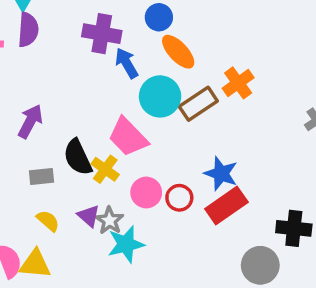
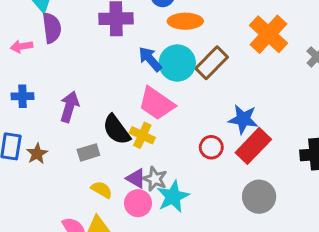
orange ellipse: (178, 52) -> (185, 21), turned -36
blue arrow: (127, 63) -> (150, 59), moved
orange cross: (238, 83) -> (268, 34), moved, size x1.4
pink circle: (146, 192) -> (138, 203), moved
gray circle: (260, 265) -> (259, 197), moved

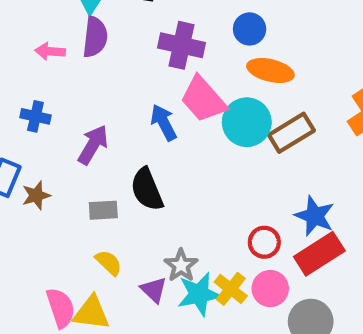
blue arrow: (150, 59) -> (164, 122), moved
pink trapezoid: (156, 104) -> (203, 99), moved
yellow cross: (142, 135) -> (231, 289), moved
purple triangle: (136, 178) -> (154, 290), moved
pink circle: (138, 203) -> (270, 289), moved

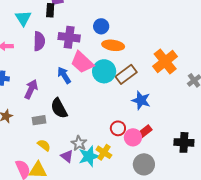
purple semicircle: (95, 37) -> (39, 41), moved
blue star: (315, 216) -> (141, 100), moved
red rectangle: (319, 254) -> (145, 131), size x0.6
pink circle: (270, 289) -> (133, 137), moved

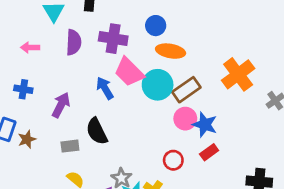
red rectangle: (145, 131) -> (209, 152), moved
pink circle: (133, 137) -> (185, 119), moved

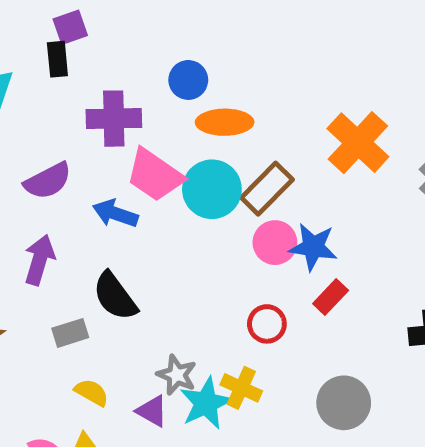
purple semicircle: (74, 42) -> (48, 181), moved, turned 70
blue arrow: (105, 88) -> (115, 214), turned -30

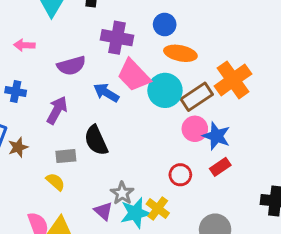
orange cross: (358, 143) -> (233, 80), moved
yellow semicircle: (92, 392) -> (55, 182), moved

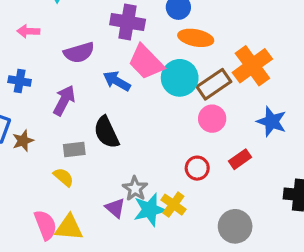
blue star: (216, 136) -> (272, 122), moved

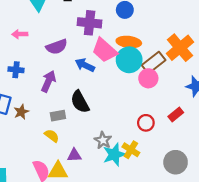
orange ellipse: (196, 38) -> (129, 42), moved
pink circle: (212, 119) -> (148, 78), moved
purple triangle: (115, 208) -> (74, 155), moved, turned -40

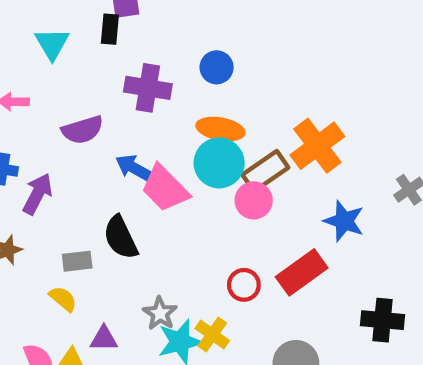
pink trapezoid: (104, 50) -> (165, 188), moved
purple arrow: (48, 81) -> (37, 194), moved
red rectangle: (176, 114) -> (302, 272), size x1.6

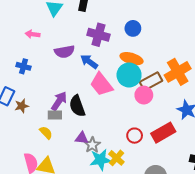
blue arrow: (134, 168) -> (89, 62), moved
purple arrow: (37, 194) -> (59, 101), moved
purple triangle: (104, 339) -> (82, 138), moved

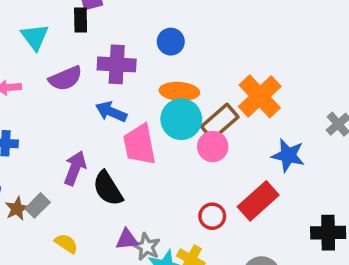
purple semicircle: (64, 52) -> (65, 78), moved
pink trapezoid: (101, 84) -> (140, 145), turned 40
purple arrow: (59, 101) -> (75, 168), moved
gray rectangle: (55, 115) -> (38, 205), moved, turned -32

